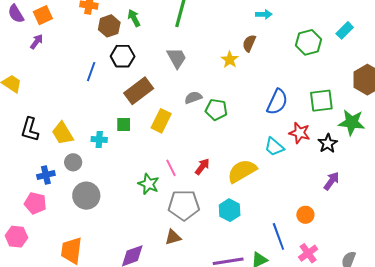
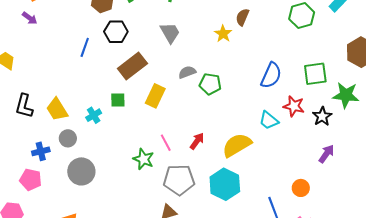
purple arrow: (37, 42) -> (30, 18), turned 91
cyan cross: (99, 139) -> (94, 115), turned -35
cyan hexagon: (230, 210) -> (225, 184), size x1.4

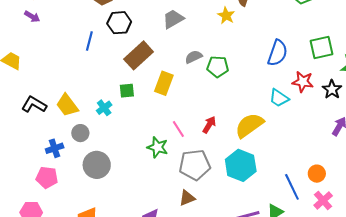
gray trapezoid: (170, 33) -> (173, 19), turned -85
black L-shape: (24, 106) -> (34, 105), turned 110
orange circle: (301, 188) -> (317, 174), moved

